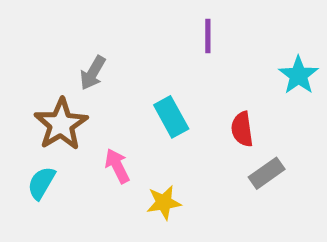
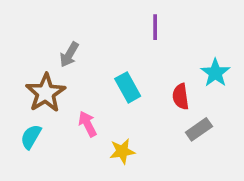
cyan star: (298, 75) -> (215, 73), moved

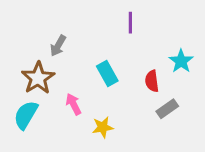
cyan semicircle: (31, 137) -> (26, 115), size x1.4

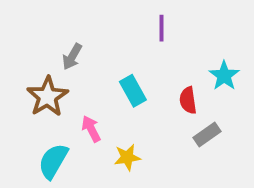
cyan semicircle: (26, 115) -> (53, 161), moved

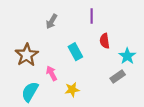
gray arrow: (72, 57) -> (52, 21), moved
cyan star: (224, 76) -> (127, 56), moved
red semicircle: (188, 100) -> (105, 41), moved

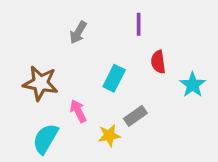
cyan rectangle: (75, 52) -> (114, 78), turned 56
brown star: (27, 55) -> (41, 83), turned -30
gray rectangle: (118, 77) -> (135, 116), moved

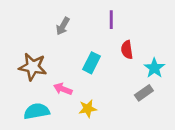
pink arrow: (78, 111) -> (63, 89), turned -42
gray rectangle: (135, 116) -> (144, 93), moved
cyan semicircle: (45, 139) -> (37, 111), turned 50

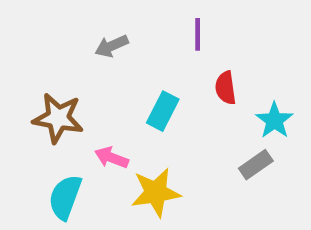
gray arrow: (63, 26) -> (112, 46), turned 36
yellow star: (88, 109) -> (156, 193), size x1.5
cyan semicircle: (37, 111) -> (65, 197), turned -60

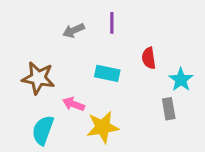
purple line: (198, 34) -> (112, 23), moved
cyan rectangle: (163, 111) -> (107, 73), turned 75
gray rectangle: (256, 165) -> (169, 109), turned -65

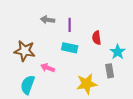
purple line: (112, 23) -> (70, 25), moved
gray arrow: (74, 30) -> (48, 20), turned 32
yellow star: (103, 127) -> (87, 84), moved

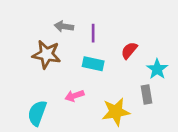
red semicircle: (97, 38) -> (129, 50), turned 48
brown star: (25, 51) -> (46, 54), moved
pink arrow: (48, 68) -> (74, 96), moved, turned -40

